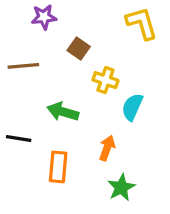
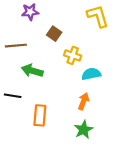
cyan semicircle: (132, 107) -> (91, 74), turned 54
green arrow: (63, 112) -> (32, 71), moved
orange arrow: (107, 148) -> (84, 101), moved

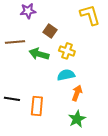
green arrow: (32, 71) -> (39, 54), moved
cyan semicircle: (91, 74) -> (66, 75), moved
black line: (13, 96) -> (12, 99), moved

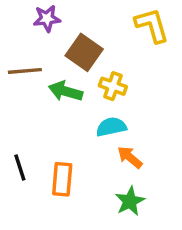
brown square: (50, 31) -> (84, 52), size x1.5
orange arrow: (77, 93) -> (130, 157), turned -70
black line: (12, 99) -> (20, 167), turned 63

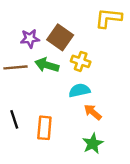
purple star: (47, 18) -> (30, 39), moved
yellow L-shape: (152, 25) -> (108, 18), turned -68
brown line: (25, 71) -> (15, 67), moved

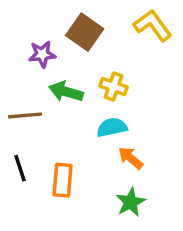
yellow L-shape: (108, 18) -> (153, 25), turned 48
brown square: (60, 37) -> (85, 32), moved
brown line: (15, 67) -> (25, 115), moved

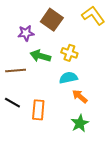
black line: (20, 168) -> (12, 103), turned -42

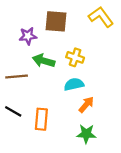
brown square: (52, 20) -> (56, 21), turned -30
orange arrow: (80, 96) -> (86, 105), turned 91
green star: (80, 123) -> (86, 134), turned 30

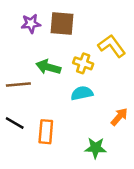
yellow L-shape: (101, 17) -> (112, 46), moved
purple star: (28, 36) -> (31, 24), moved
orange arrow: (86, 105) -> (119, 117), moved

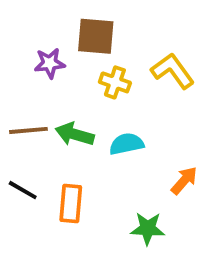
purple star: (31, 24) -> (50, 63), moved
yellow cross: (83, 63) -> (115, 82), moved
green arrow: (48, 67) -> (75, 134), moved

